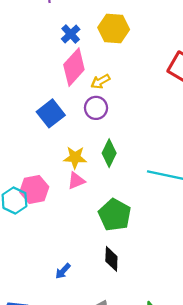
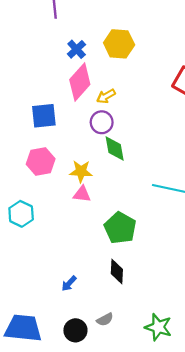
blue square: (51, 113) -> (44, 116), moved, turned 32
green diamond: (109, 153) -> (115, 148), moved, turned -36
pink triangle: (76, 181) -> (82, 194), turned 30
pink hexagon: (34, 189) -> (41, 161), moved

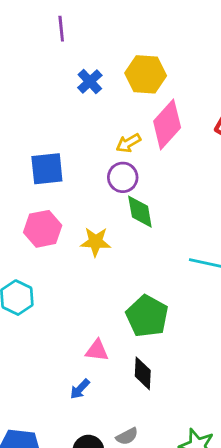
pink diamond: (80, 82) -> (167, 124), moved
pink triangle: (82, 194) -> (97, 350), moved

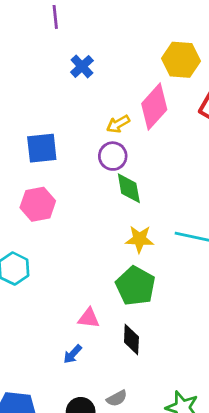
yellow hexagon: (146, 74) -> (181, 60), moved
yellow star: (96, 242) -> (140, 239), moved

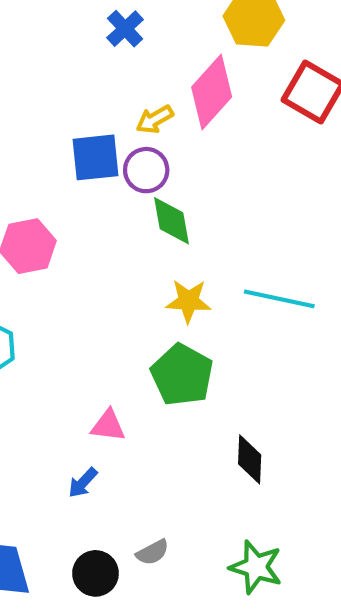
blue cross: (82, 66) -> (125, 29), moved
blue square: (42, 148) -> (95, 157), moved
black diamond: (131, 339) -> (250, 459), moved

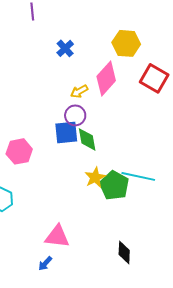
blue square: (95, 157) -> (66, 132), moved
yellow star: (188, 301) -> (95, 177), turned -30
green pentagon: (182, 375) -> (114, 185), moved
pink triangle: (108, 426) -> (57, 236), size x1.5

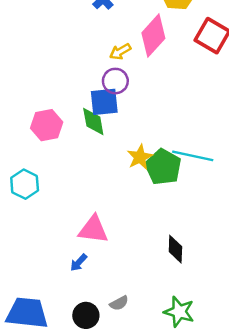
green diamond: (87, 139) -> (93, 122), moved

